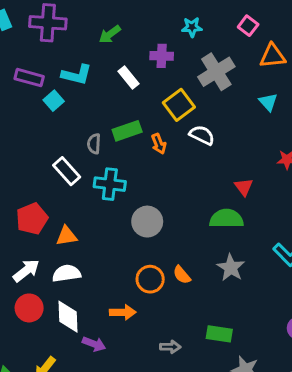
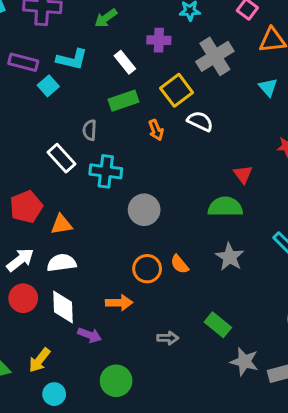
green rectangle: (127, 131) -> (123, 101), moved
green rectangle: (219, 334) -> (218, 325), turned 30

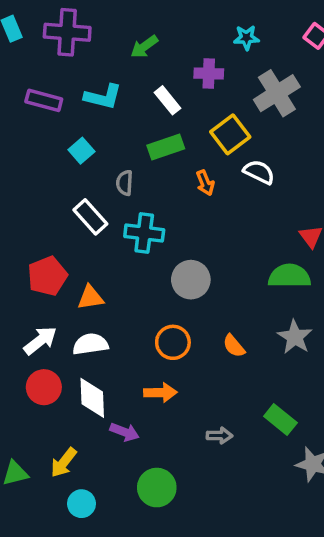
cyan square: (48, 86) -> (81, 151), moved
orange circle: (147, 269) -> (173, 342), moved

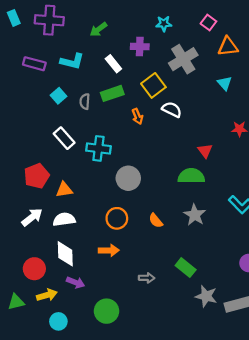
gray semicircle: (125, 183) -> (85, 101), moved
red circle: (44, 387) -> (34, 269), moved
purple arrow: (125, 432) -> (76, 282), moved
yellow arrow: (64, 462) -> (47, 295), turned -144

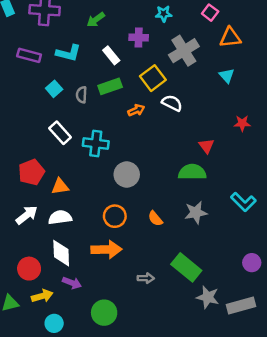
orange arrow: (137, 116) -> (136, 110), turned -91
gray star: (195, 215) -> (196, 213), turned 30
orange arrow: (109, 250) -> (106, 250), size x1.4
green rectangle: (186, 268) -> (186, 267), size x1.4

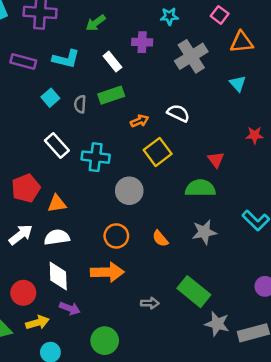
yellow square: (153, 78) -> (158, 152), moved

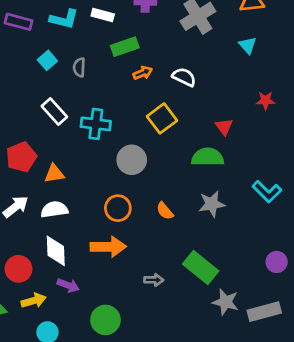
white rectangle: (112, 62) -> (103, 15), moved, turned -36
green rectangle: (111, 95) -> (125, 47), moved
orange arrow: (140, 121) -> (143, 73), moved

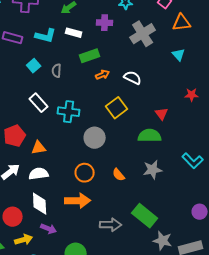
gray arrow: (154, 280) -> (111, 225), size x1.5

